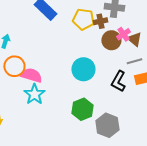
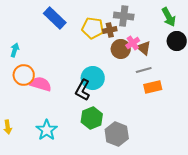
black L-shape: (118, 81) -> (83, 90), moved
cyan star: (34, 94) -> (47, 130), moved

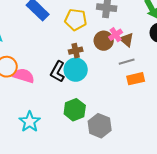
brown cross: (110, 30) -> (76, 51), moved
black L-shape: (83, 90) -> (58, 72), moved

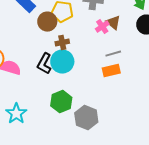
brown triangle: (127, 40) -> (113, 23), moved
brown circle: (104, 41) -> (47, 22), moved
orange rectangle: (136, 79) -> (111, 71), moved

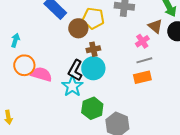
brown triangle: (113, 23) -> (155, 26), moved
pink cross: (102, 27) -> (142, 41), moved
cyan star: (16, 114) -> (72, 86), moved

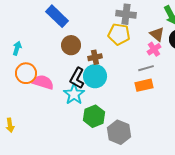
yellow pentagon: (93, 18) -> (119, 34), moved
brown circle: (78, 28) -> (71, 45), moved
pink cross: (142, 41) -> (154, 49), moved

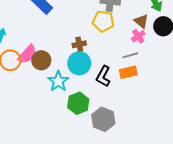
brown circle: (71, 45) -> (41, 60), moved
black L-shape: (77, 78) -> (103, 76), moved
pink semicircle: (43, 82) -> (27, 54), moved, turned 115

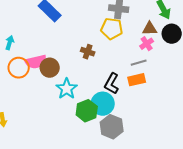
brown triangle: (141, 21) -> (150, 29), turned -42
brown cross: (79, 44) -> (88, 52), turned 32
pink semicircle: (27, 54) -> (36, 62), turned 35
cyan circle: (79, 63) -> (103, 104), moved

